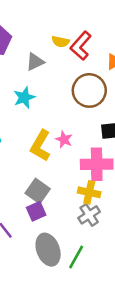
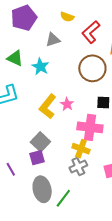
yellow semicircle: (60, 42) -> (67, 17), moved
cyan star: (24, 97) -> (40, 67), turned -30

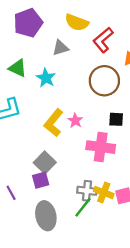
yellow semicircle: (67, 17) -> (77, 22), size x1.5
yellow cross: (81, 149) -> (104, 193), moved
gray cross: (78, 166) -> (87, 191), turned 30
green line: (63, 198) -> (83, 207), moved

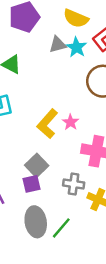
cyan star: (46, 78) -> (76, 47), moved
gray cross: (87, 191) -> (74, 184), moved
green line: (83, 207) -> (61, 228), moved

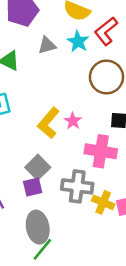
gray triangle: (58, 45) -> (47, 45), moved
gray cross: (74, 184) -> (77, 186), size x1.4
green line: (61, 228) -> (42, 249), moved

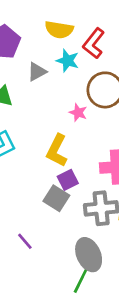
pink star: (73, 121) -> (78, 113), moved
purple square: (33, 187) -> (68, 180), moved
gray ellipse: (38, 227) -> (89, 255), moved

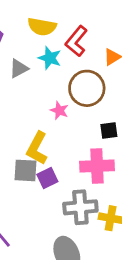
gray square: (56, 198) -> (26, 170), moved, turned -30

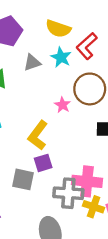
pink cross: (97, 166) -> (87, 181), moved
gray square: (26, 170) -> (23, 179), moved

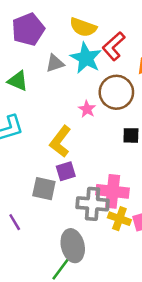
cyan star: (61, 57) -> (86, 58), size x1.4

